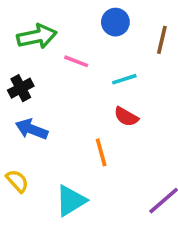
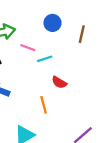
cyan line: (124, 79) -> (45, 59), moved

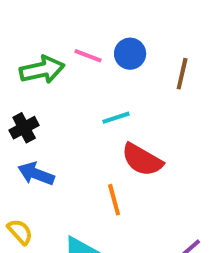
pink line: (28, 48) -> (88, 56), moved
red semicircle: (59, 82) -> (142, 160), size x1.5

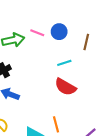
cyan line: (116, 118) -> (64, 63), moved
orange line: (114, 200) -> (56, 124), moved

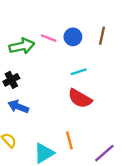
brown line: (86, 42) -> (102, 36), moved

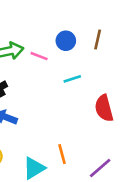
pink line: (49, 38) -> (39, 56), moved
red semicircle: (80, 98) -> (104, 108), moved, turned 45

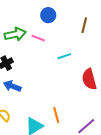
blue circle: (66, 41) -> (48, 15), moved

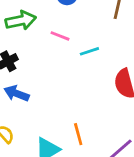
pink line: (38, 38) -> (60, 36), moved

